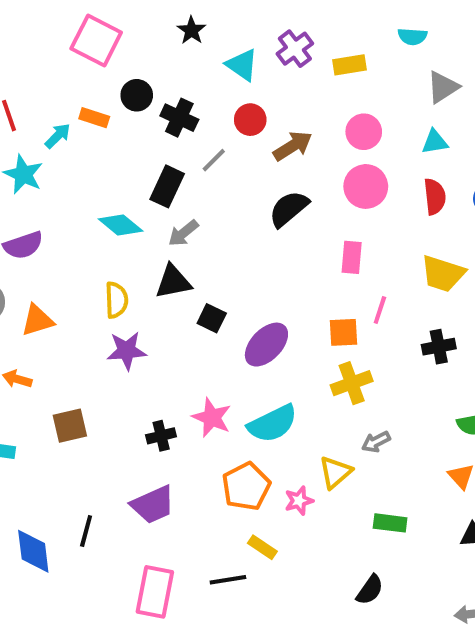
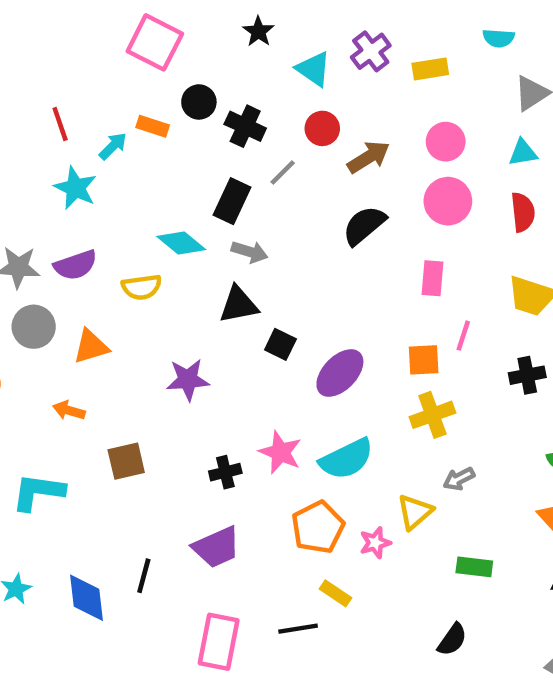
gray arrow: (183, 233) -> (250, 252), turned -124
yellow semicircle: (116, 300) -> (142, 287), moved, turned 84

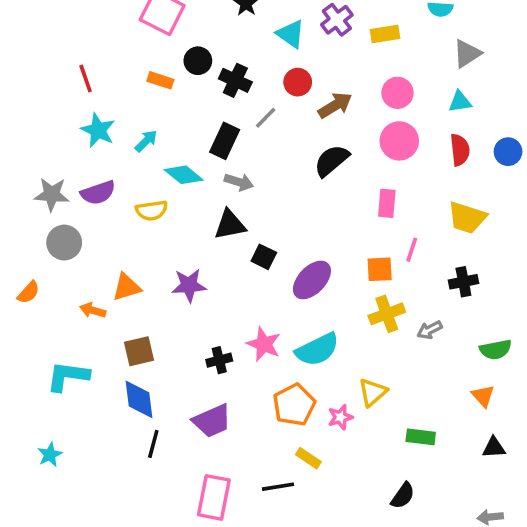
cyan arrow: (113, 146) -> (146, 141), moved
orange triangle: (91, 347) -> (127, 287), moved
gray arrow: (459, 479) -> (430, 330), moved
blue diamond: (87, 598) -> (139, 399), moved

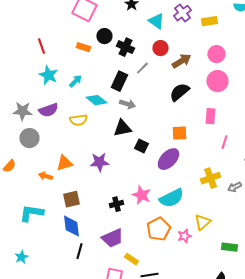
orange square: (380, 269) -> (179, 133), moved
yellow rectangle: (308, 458) -> (131, 259), moved

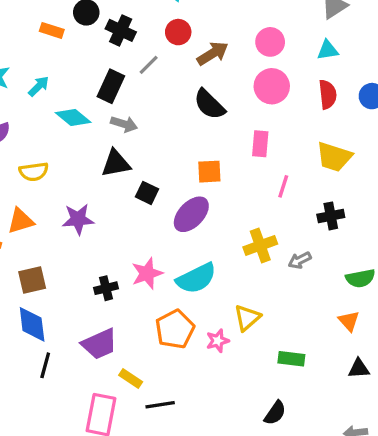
black semicircle: (179, 92) -> (209, 104), turned -95
yellow semicircle: (78, 120) -> (34, 172), moved
pink star: (141, 195) -> (147, 273), turned 30

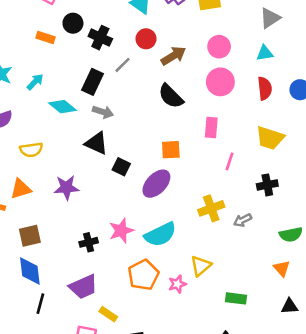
black triangle: (116, 163) -> (96, 143), turned 35

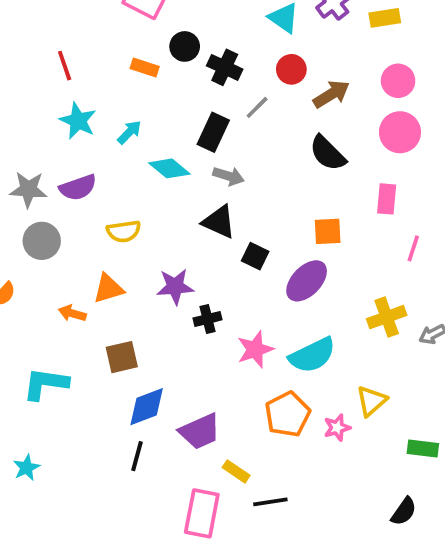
black cross: (89, 242) -> (208, 319), moved
blue diamond: (30, 271) -> (147, 407), moved, turned 76

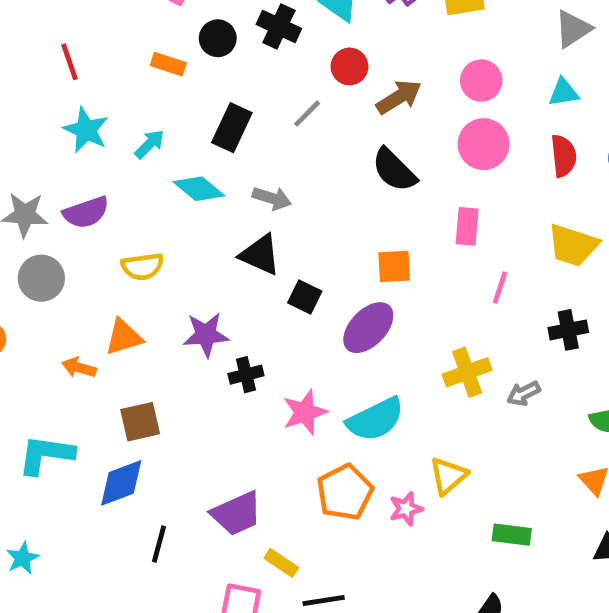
black cross: (225, 67) -> (279, 26), moved
black rectangle: (213, 132) -> (232, 128), moved
blue diamond: (147, 407) -> (121, 483), moved

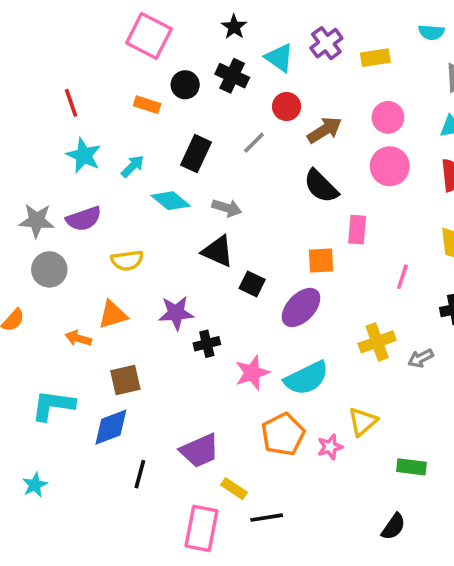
pink rectangle: (467, 226) -> (357, 230), moved

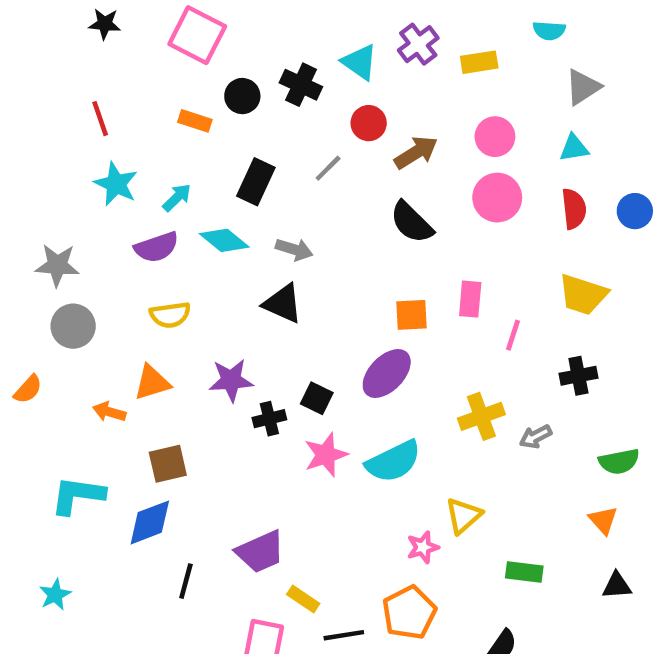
black star: (234, 27) -> (105, 24), moved, turned -30
purple semicircle: (84, 219) -> (157, 247), moved
pink rectangle: (357, 230) -> (470, 299), moved
black square: (252, 284) -> (317, 398), moved
orange pentagon: (283, 434) -> (409, 613), moved

